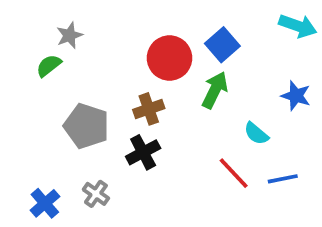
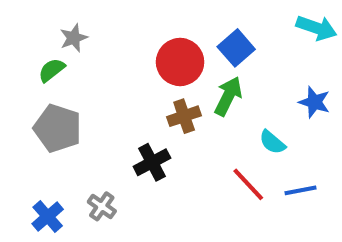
brown cross: (149, 109) -> (184, 116), moved
gray pentagon: (86, 126) -> (58, 128), moved

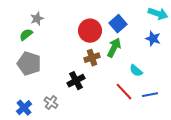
blue star: (314, 102) -> (153, 39), moved

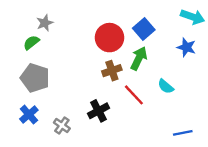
black cross: (76, 81) -> (99, 111), moved
red line: (124, 92) -> (134, 95), moved
blue line: (150, 95) -> (183, 133), moved
blue cross: (24, 108) -> (29, 115), moved

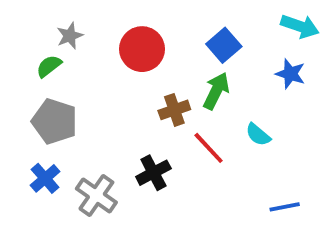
red circle: (109, 38) -> (142, 49), moved
gray cross: (62, 126) -> (96, 195), size x1.5

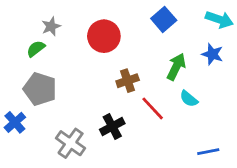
blue square: (224, 45) -> (164, 19), moved
green arrow: (216, 91) -> (176, 67), moved
blue cross: (45, 178) -> (15, 122), moved

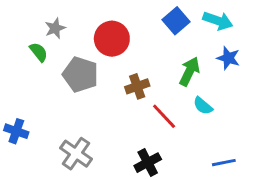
cyan arrow: (219, 19) -> (218, 21), moved
green semicircle: (36, 49) -> (39, 52), turned 90
gray pentagon: (40, 89) -> (80, 74), moved
blue cross: (15, 122) -> (16, 131), turned -30
black cross: (112, 127) -> (148, 163), moved

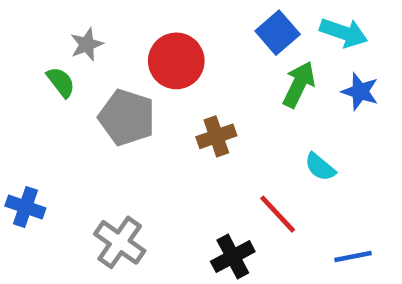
green arrow: (189, 71) -> (299, 84), moved
red line: (164, 116) -> (278, 214), moved

